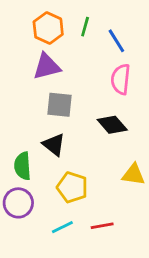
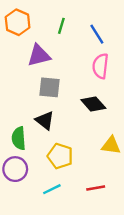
green line: (85, 27) -> (61, 26), moved
orange hexagon: (48, 28) -> (18, 22), moved
red line: (102, 226) -> (96, 188), moved

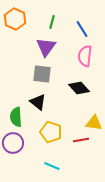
purple triangle: (39, 55) -> (46, 47), moved, turned -40
red line: (96, 188) -> (81, 140), moved
cyan line: (52, 189) -> (52, 166), moved, turned 49

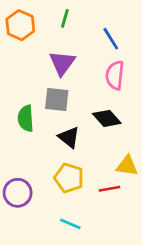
green line: (52, 22) -> (65, 18), moved
black triangle: (38, 102) -> (69, 137), moved
green semicircle: (16, 117) -> (26, 118), moved

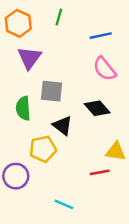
blue line: (111, 39) -> (101, 36), turned -70
purple triangle: (62, 63) -> (29, 58), moved
pink semicircle: (115, 75) -> (105, 69), turned -45
yellow pentagon: (69, 178) -> (43, 149), moved, turned -30

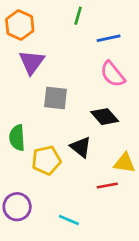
green line: (59, 17) -> (78, 16), moved
green semicircle: (23, 108) -> (17, 138), moved
black triangle: (63, 126) -> (81, 147), moved
purple circle: (16, 176) -> (17, 207), moved

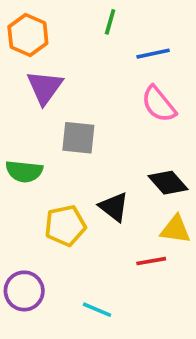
black diamond: (105, 117) -> (168, 183), moved
green semicircle: (17, 138) -> (24, 171), moved, turned -80

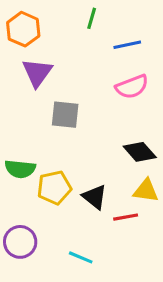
pink semicircle: (159, 104) -> (132, 87), turned -72
green semicircle: (24, 171) -> (20, 169), moved
black triangle: (114, 207) -> (95, 197), moved

